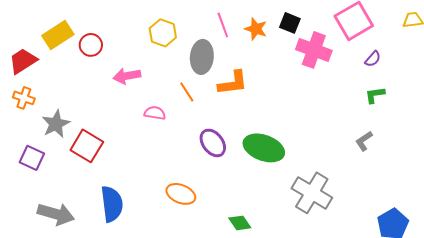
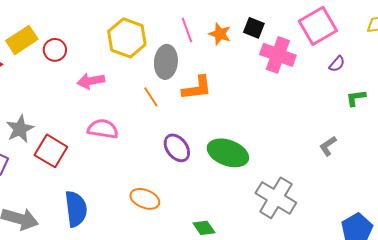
yellow hexagon: (163, 33) -> (127, 38), size x1.4
green L-shape: (375, 95) -> (356, 98), moved
pink semicircle: (155, 113) -> (103, 129), moved, size x1.4

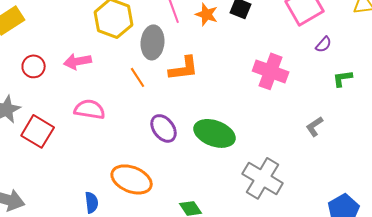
red circle: (55, 50) -> (34, 66), moved
pink cross: (278, 55) -> (271, 71), moved
orange ellipse: (145, 199) -> (132, 179), size x1.4
blue semicircle: (76, 209) -> (92, 202), moved, size x0.6

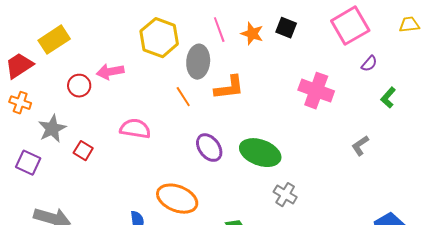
pink arrow: (78, 61) -> (110, 72), moved
green L-shape: (343, 78) -> (388, 98), turned -40
red square: (38, 131) -> (83, 151), size x0.6
gray cross: (263, 178) -> (285, 195), moved, size x0.6

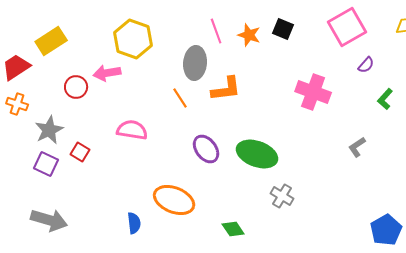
yellow hexagon: (159, 38) -> (133, 39), moved
purple square: (28, 163) -> (46, 164), moved

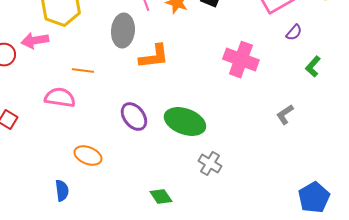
orange line: (180, 98) -> (83, 71), moved, turned -50
orange ellipse: (174, 200) -> (88, 156), moved, size x0.7

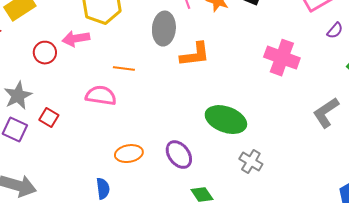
gray L-shape: (285, 115) -> (326, 113), size x1.5
purple ellipse: (134, 117) -> (179, 155), moved
orange ellipse: (88, 156) -> (129, 154), turned -32

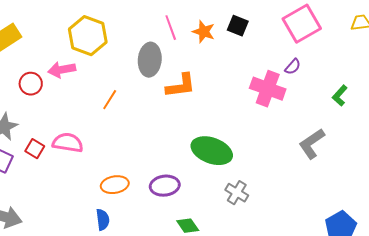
purple semicircle: (335, 31) -> (293, 67), moved
orange line: (124, 69) -> (110, 100), turned -65
pink semicircle: (101, 96) -> (68, 143), moved
purple ellipse: (179, 155) -> (165, 186), turned -60
blue semicircle: (103, 189) -> (103, 220), moved

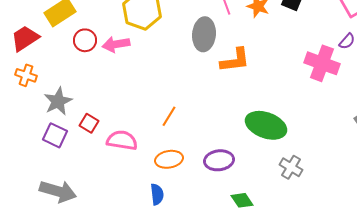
red circle: (31, 84) -> (85, 40), moved
orange line: (110, 100) -> (169, 116), moved
pink semicircle: (68, 143) -> (122, 140), moved

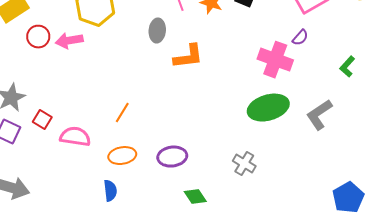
gray ellipse: (204, 34) -> (157, 31), size x0.7
green ellipse: (266, 125) -> (268, 108), moved, turned -36

